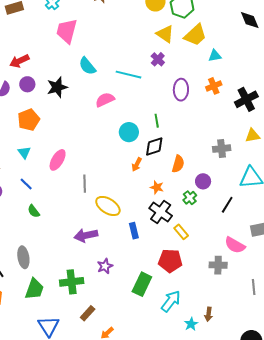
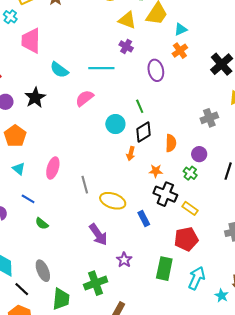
orange cross: (214, 86) -> (180, 51), moved
purple arrow: (86, 235) -> (98, 235), turned -100

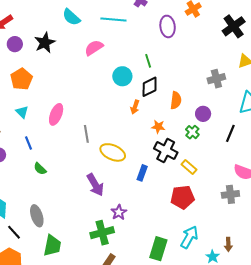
blue line: (28, 199) -> (29, 143), turned 32
blue rectangle: (144, 218) -> (142, 173), turned 42
green rectangle: (164, 269) -> (158, 249), moved
green cross: (96, 283) -> (102, 233), moved

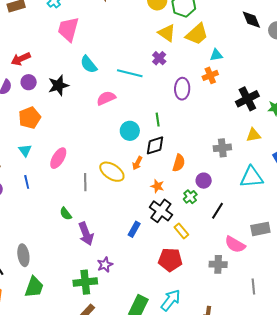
black line: (230, 133) -> (218, 211), moved
yellow ellipse: (113, 152) -> (112, 172), moved
green semicircle: (40, 169) -> (66, 214), moved

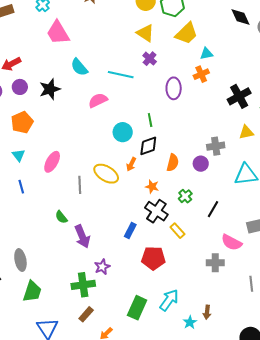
pink trapezoid: (68, 29) -> (58, 33), turned -44
yellow triangle: (167, 33) -> (145, 33), moved
purple circle: (204, 181) -> (201, 164), moved
red pentagon: (170, 260) -> (153, 258), moved

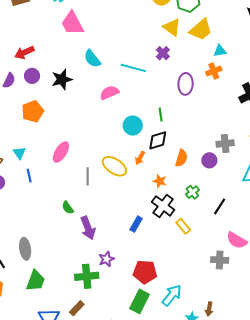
yellow triangle: (145, 33) -> (172, 27), moved
cyan triangle: (19, 155) -> (19, 153), moved
red pentagon: (153, 258) -> (145, 272), moved
brown rectangle: (86, 314) -> (77, 308), moved

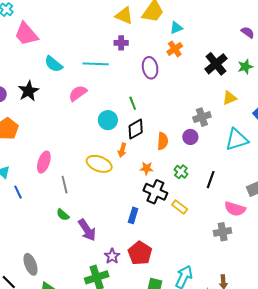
purple cross: (163, 53) -> (121, 43), turned -32
gray line: (88, 176) -> (65, 185), moved
red pentagon: (145, 272) -> (140, 253), moved, turned -30

